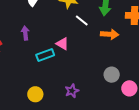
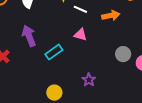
purple arrow: (25, 33) -> (29, 36), size x1.5
pink triangle: (62, 44) -> (80, 35), moved

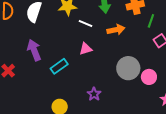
pink triangle: (80, 35) -> (86, 49), turned -32
gray circle: (123, 54) -> (128, 68), size x1.5

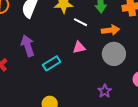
gray circle: (128, 68) -> (114, 54), moved
purple star: (94, 94) -> (105, 91), moved

